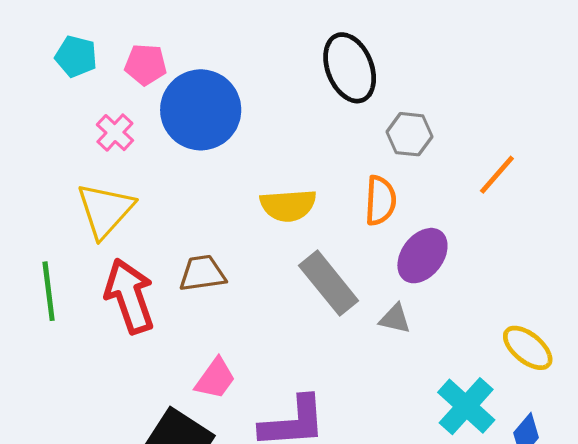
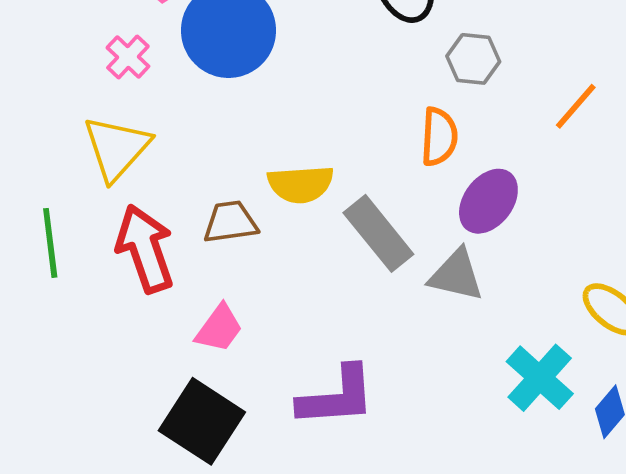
yellow semicircle: (288, 205) -> (301, 184), moved
gray triangle: (395, 319) -> (456, 275), size x1.5
pink trapezoid: (215, 379) -> (219, 328), moved

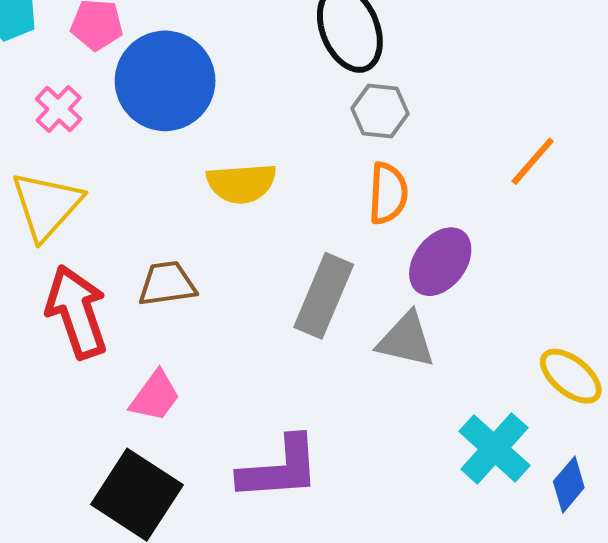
gray hexagon: (473, 59) -> (380, 111), moved
yellow semicircle: (301, 184) -> (241, 183), moved
gray rectangle: (378, 233) -> (324, 296), turned 62

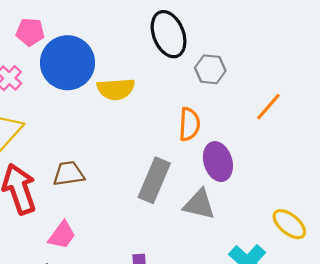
gray hexagon: (380, 111) -> (210, 69), moved
yellow semicircle: (241, 183) -> (116, 89), moved
purple ellipse: (440, 262) -> (218, 162), turned -54

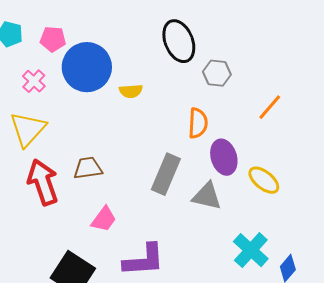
yellow semicircle: (116, 89) -> (131, 91), size x0.7
yellow ellipse: (289, 224) -> (264, 180), moved
pink trapezoid: (62, 235) -> (104, 219), moved

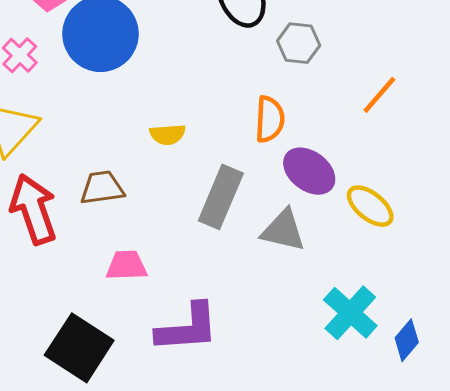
yellow semicircle: (131, 91) -> (168, 134), moved
purple ellipse: (224, 157) -> (309, 171), turned -36
pink trapezoid: (104, 219) -> (126, 266), turned -128

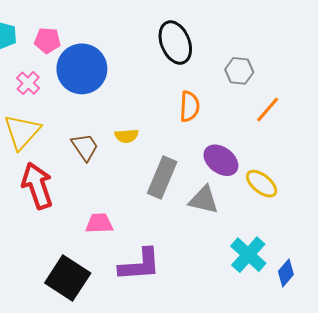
gray hexagon: (299, 43) -> (239, 71), moved
orange semicircle: (270, 119) -> (189, 106), moved
brown trapezoid: (102, 188) -> (85, 147), moved, turned 64

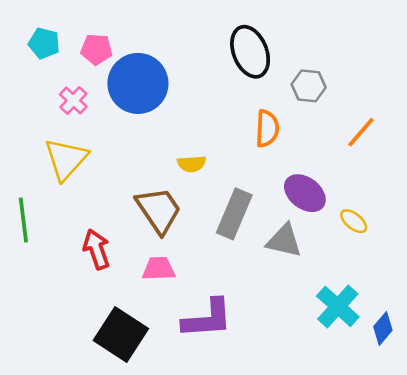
gray hexagon: (239, 71) -> (309, 86), moved
brown trapezoid: (85, 147) -> (159, 210), moved, size x1.4
yellow ellipse: (262, 184) -> (354, 221), size x0.7
red arrow: (37, 186) -> (97, 249), moved, size x0.7

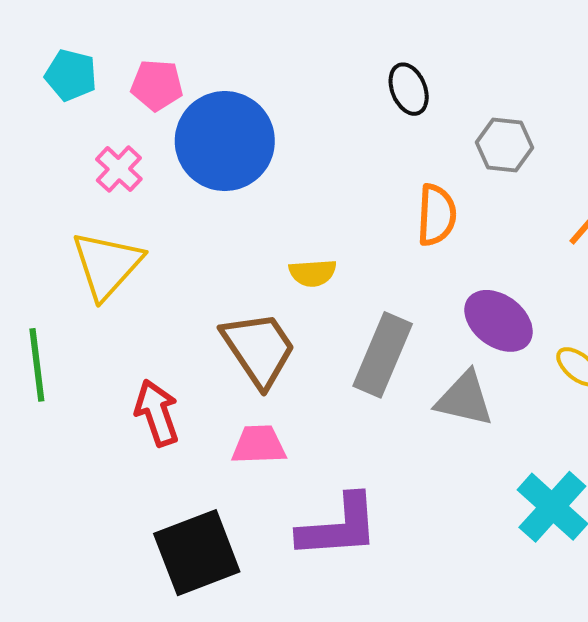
black ellipse: (250, 52) -> (409, 89), size x0.6
black square: (121, 334) -> (197, 553), turned 36

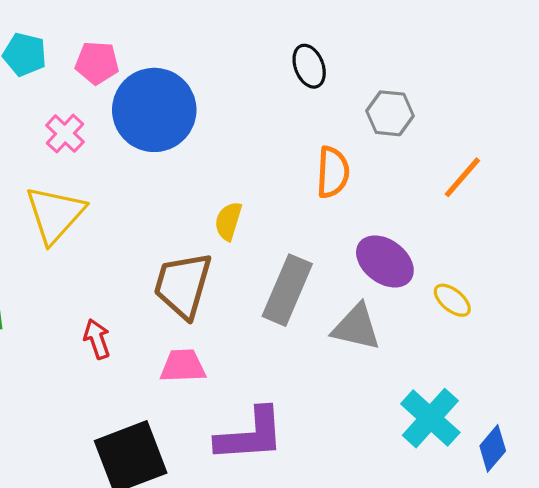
yellow semicircle: (313, 273) -> (228, 221), turned 111
brown trapezoid: (259, 349) -> (183, 285), turned -130
red arrow: (157, 413) -> (97, 339), size x0.7

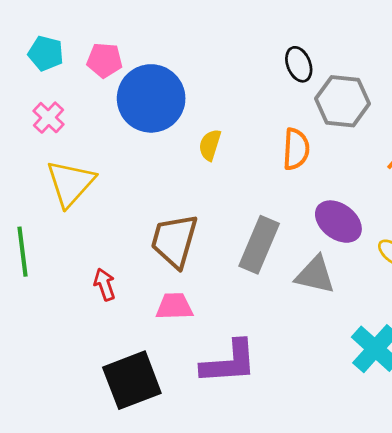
black ellipse: (309, 66) -> (299, 64), moved
gray hexagon: (390, 113) -> (343, 101), size x1.4
pink cross: (65, 134) -> (49, 118), moved
yellow semicircle: (228, 221) -> (210, 145), moved

